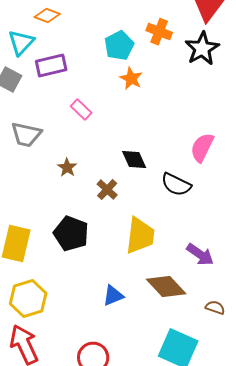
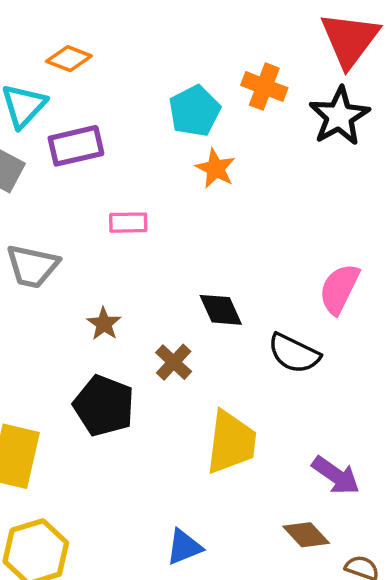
pink rectangle: (81, 110) -> (128, 223), turned -45
black pentagon: (71, 234) -> (104, 406), moved
brown diamond: (166, 287) -> (306, 535), moved, size x0.7

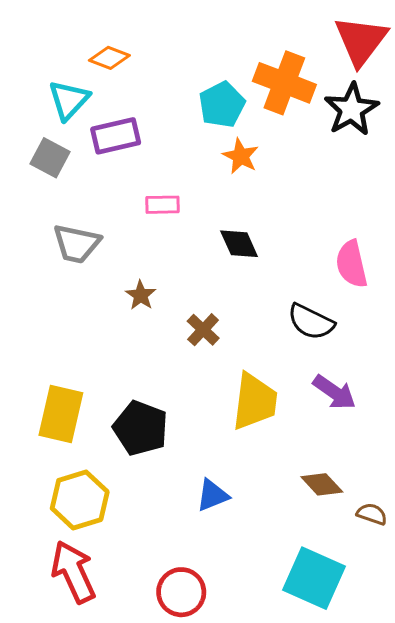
orange cross: (264, 87) -> (284, 83), size x1.5
pink semicircle: (339, 289) -> (352, 264), turned -39
black diamond: (221, 310) -> (239, 244), moved
black pentagon: (104, 406) -> (141, 428), moved
purple arrow: (336, 475) -> (334, 392), moved

